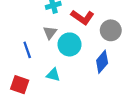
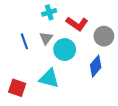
blue line: (27, 50) -> (24, 41), moved
cyan triangle: (53, 75) -> (49, 78), size x1.5

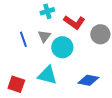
blue diamond: (96, 66) -> (88, 80), moved, turned 60

